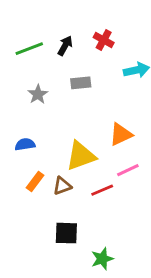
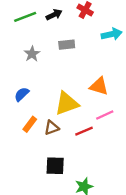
black arrow: (65, 46) -> (54, 15), turned 35
orange triangle: (121, 134) -> (99, 86), turned 42
blue semicircle: (25, 144) -> (22, 94), turned -35

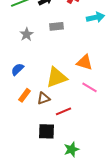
pink line: (105, 115) -> (90, 87), turned 56
red line: (84, 131) -> (64, 111), moved

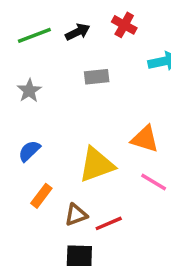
gray star: (26, 34) -> (29, 91), moved
brown triangle: (44, 98) -> (76, 215), moved

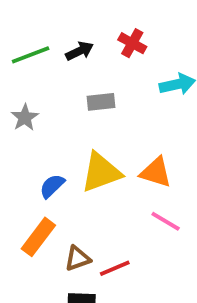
blue semicircle: (29, 151) -> (52, 186), moved
yellow triangle: (97, 165) -> (101, 172), moved
orange rectangle: (41, 196) -> (38, 237), size x1.4

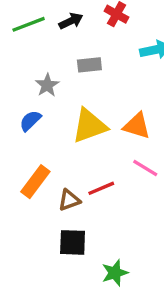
gray star: (25, 118) -> (47, 85), moved
blue semicircle: (52, 186) -> (30, 121), moved
red line: (115, 268) -> (101, 188), moved

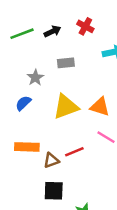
orange rectangle: (35, 182) -> (27, 147), turned 55

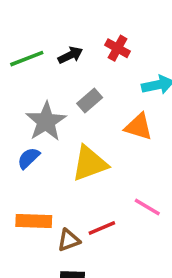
gray rectangle: (66, 63) -> (90, 101), turned -35
gray star: (35, 78) -> (46, 121), size x1.6
orange triangle: (100, 107) -> (139, 127), moved

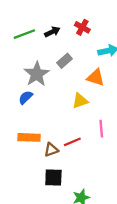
yellow triangle: (90, 163) -> (80, 101), moved, size x0.7
pink line: (147, 207) -> (101, 129), turned 54

